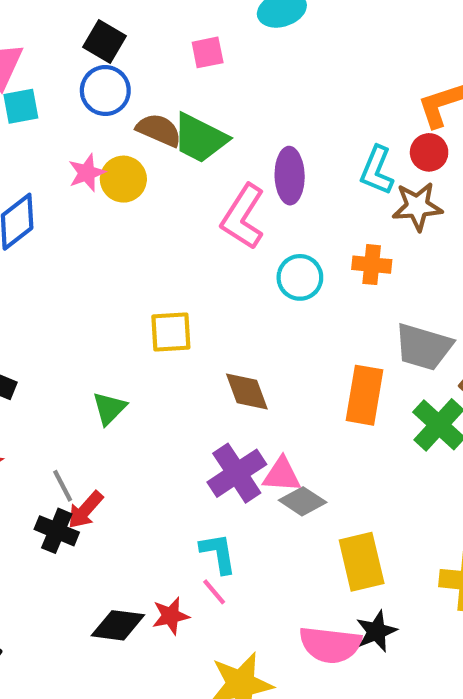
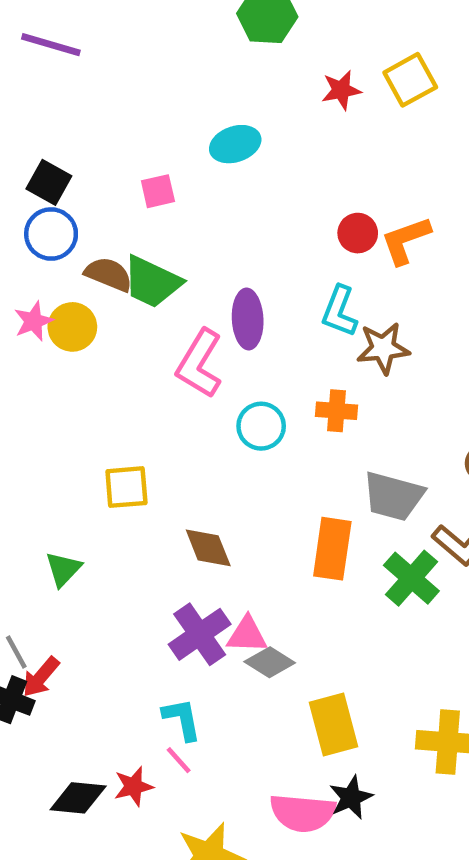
red circle: (429, 152) -> (358, 233), moved

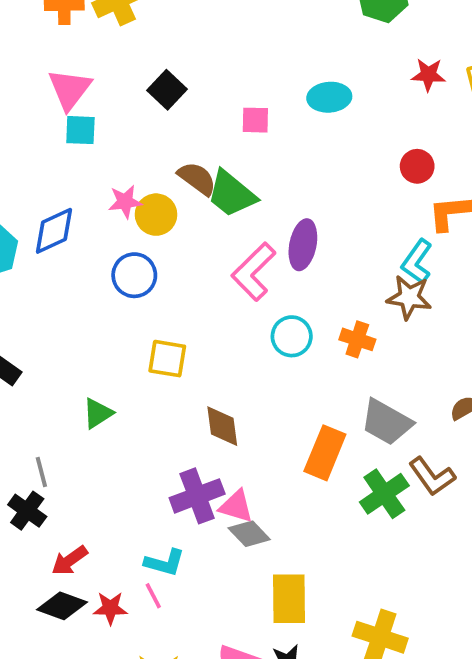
red circle: (358, 233) -> (417, 166), moved
blue circle: (51, 234) -> (134, 275), moved
cyan L-shape: (339, 311) -> (417, 262), moved
red arrow: (41, 677) -> (70, 560), moved
cyan L-shape: (182, 719) -> (165, 563), turned 102

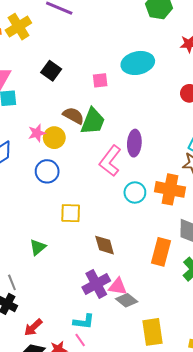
cyan ellipse: (329, 97) -> (138, 63), size x1.4
green trapezoid: (231, 194) -> (93, 121), turned -100
orange cross: (357, 339) -> (170, 189), size x1.6

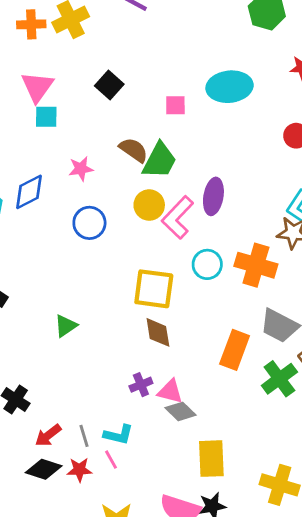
yellow circle: (54, 138) -> (149, 205), moved
yellow square: (71, 213) -> (154, 289), moved, size x1.4
gray line: (12, 282) -> (84, 436), moved
purple cross: (96, 284) -> (141, 385), size x0.6

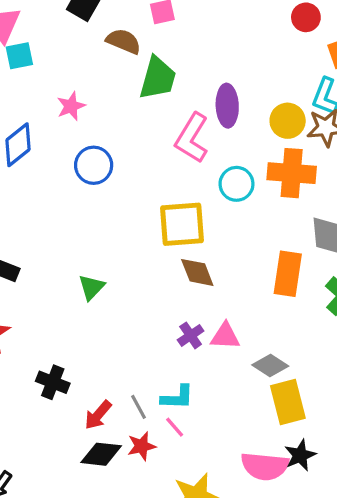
brown semicircle: (134, 150) -> (124, 41), moved
yellow circle: (149, 205) -> (288, 121), moved
gray diamond: (180, 411) -> (270, 365), moved

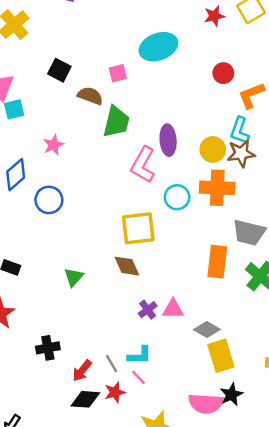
blue circle: (94, 165) -> (49, 200), moved
brown diamond: (197, 272) -> (127, 266), moved
black cross: (53, 382) -> (48, 348), turned -30

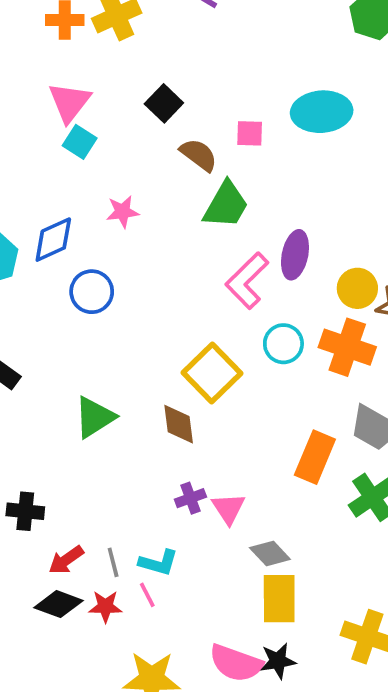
cyan square: (14, 109) -> (80, 142), turned 30
yellow square: (138, 228) -> (212, 373), turned 36
green triangle: (74, 277) -> (95, 417), size x1.4
pink triangle: (173, 309) -> (228, 508), turned 40

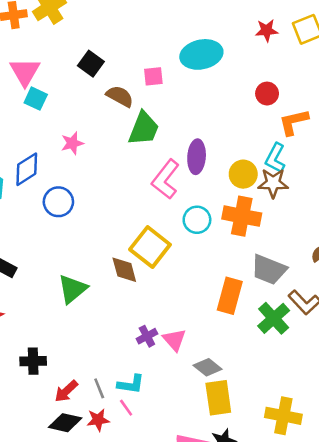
brown diamond: (179, 424) -> (124, 270), moved

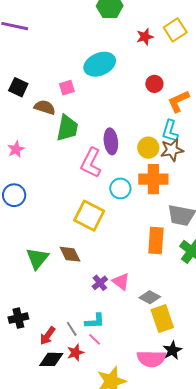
brown diamond: (124, 270) -> (70, 254), moved

